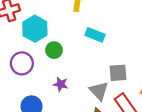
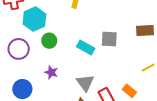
cyan rectangle: (95, 35) -> (86, 47), moved
gray square: (118, 73) -> (109, 39), moved

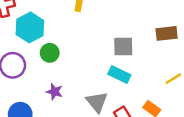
cyan rectangle: (86, 47) -> (119, 75), moved

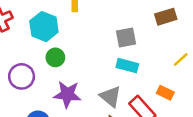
cyan hexagon: (30, 27) -> (44, 27), moved
purple star: (55, 92) -> (67, 94), size x1.6

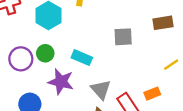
green circle: (55, 57) -> (45, 53), moved
cyan rectangle: (127, 66) -> (82, 58), moved
orange rectangle: (165, 93) -> (152, 94), turned -56

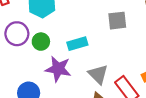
cyan rectangle: (82, 58) -> (77, 44), turned -36
purple circle: (21, 59) -> (17, 34), moved

